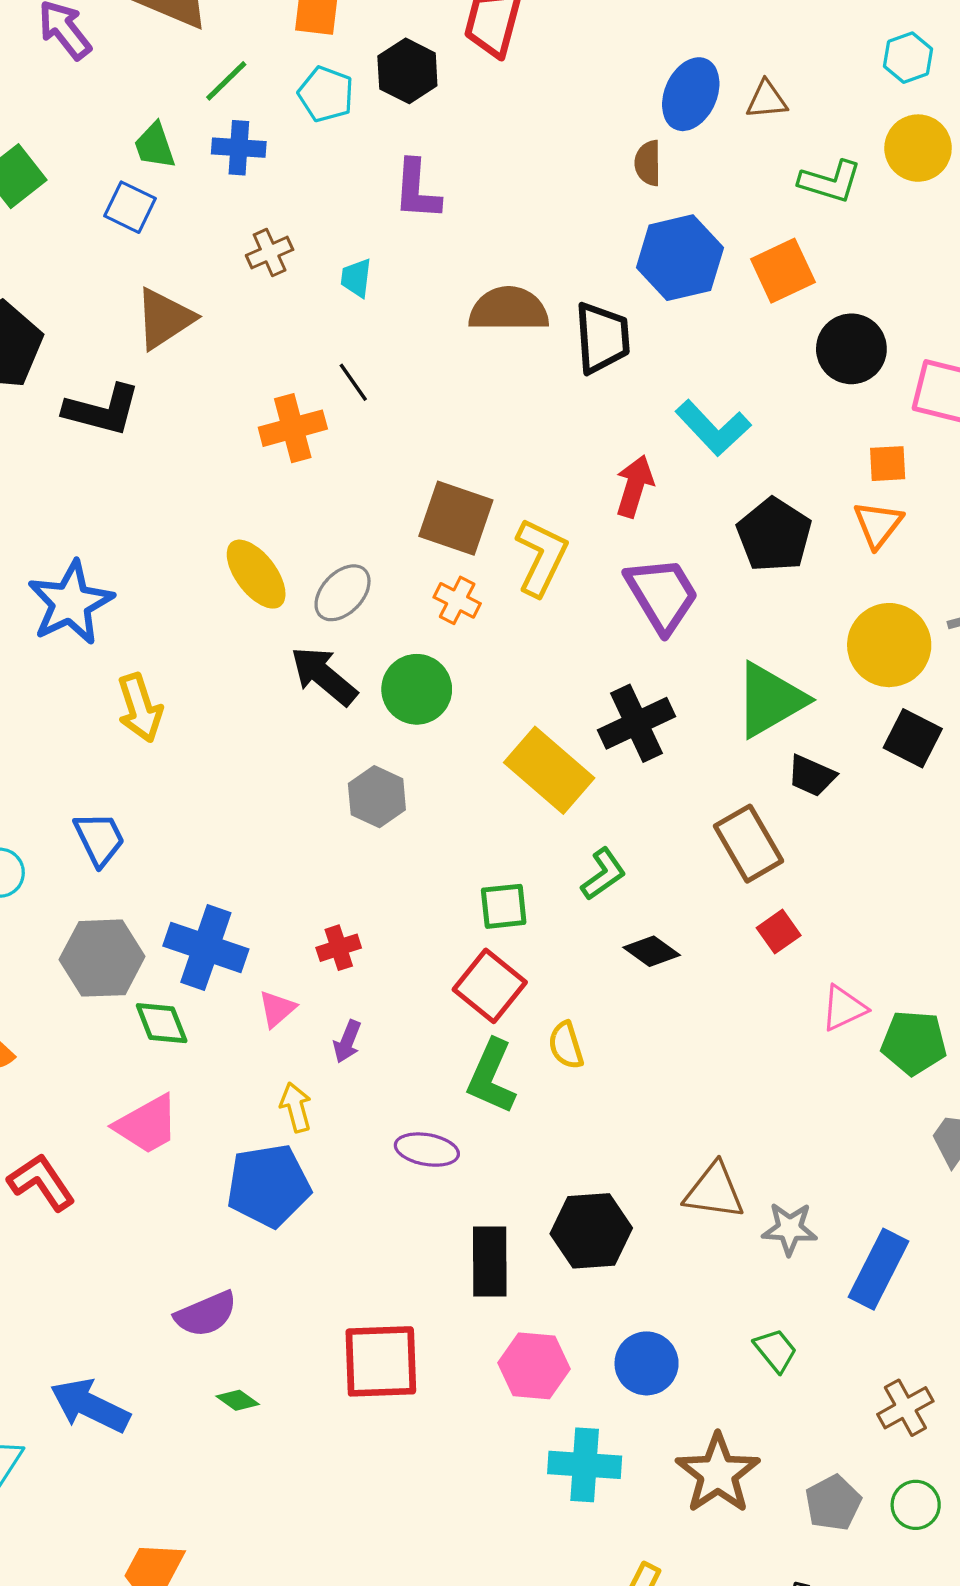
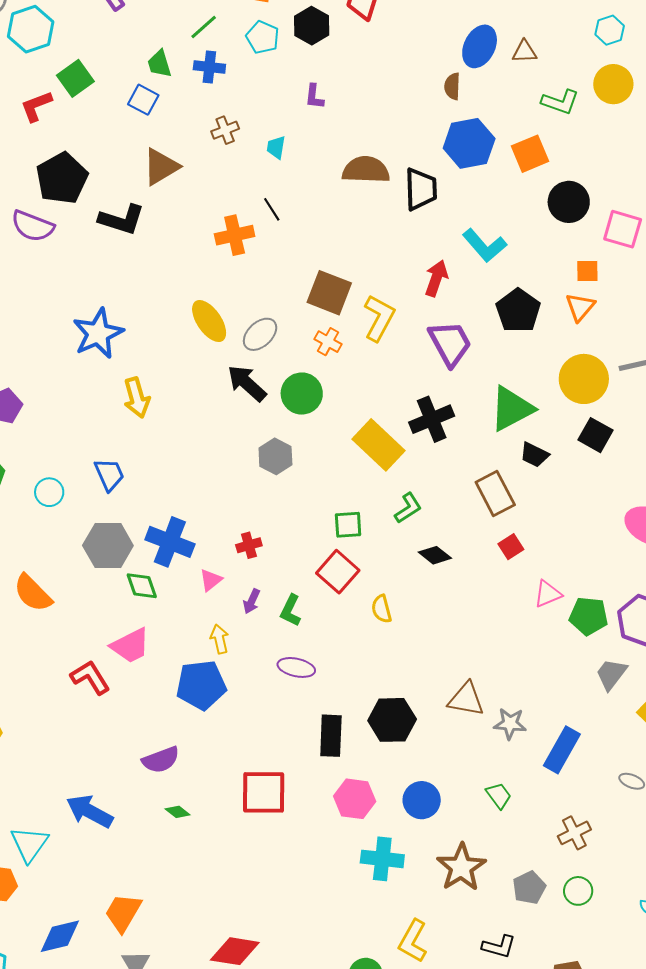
purple L-shape: (417, 190) -> (314, 97), size x0.7
green L-shape: (491, 1077) -> (291, 610), moved, size x0.7
red L-shape: (41, 1182) -> (90, 677), moved

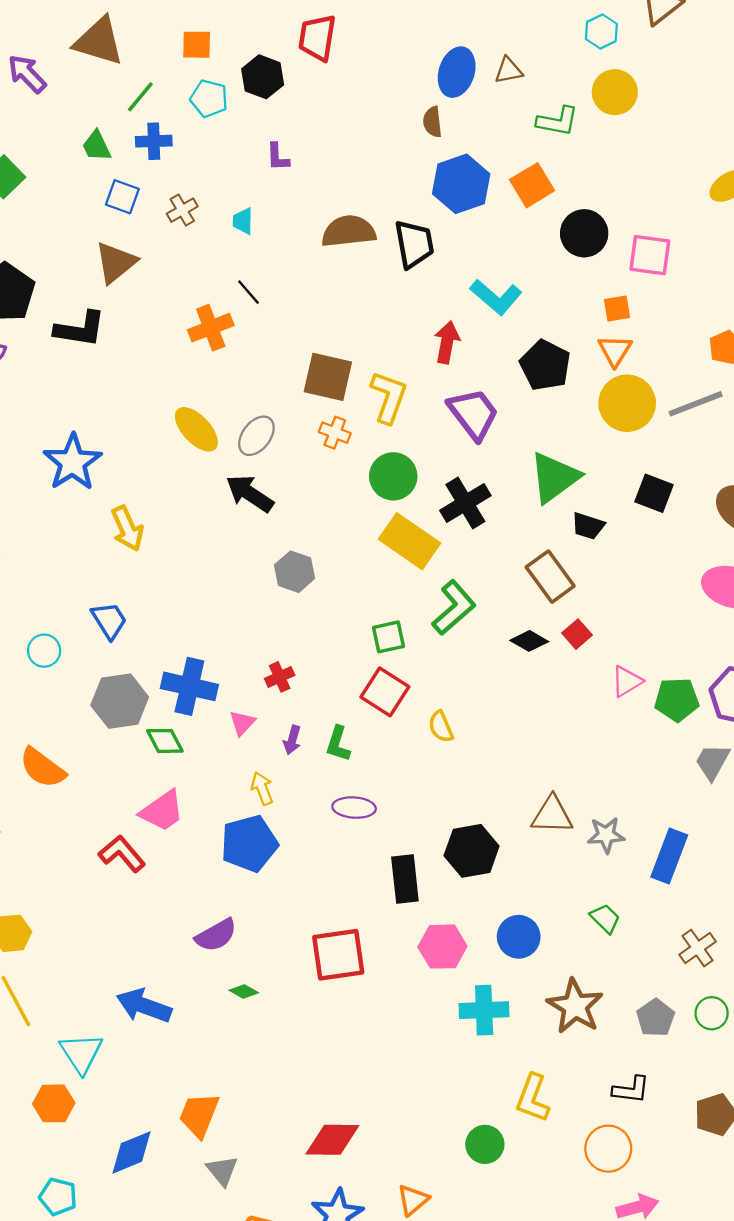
blue square: (143, 100) -> (122, 197), moved
yellow circle: (584, 379) -> (627, 403), moved
green circle: (302, 394) -> (393, 476), moved
green L-shape: (408, 508) -> (454, 608), size x1.5
black diamond: (435, 555) -> (529, 641), moved

